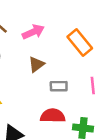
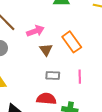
brown triangle: (36, 64) -> (46, 50), moved, turned -32

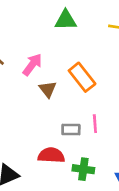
pink arrow: (35, 31) -> (32, 65), turned -30
gray rectangle: (53, 75) -> (71, 129), moved

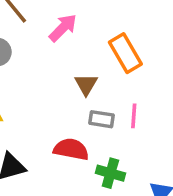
brown triangle: (48, 89) -> (86, 84), moved

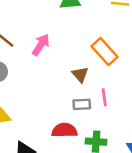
orange rectangle: (125, 53) -> (104, 52), moved
brown triangle: (86, 84) -> (80, 75), moved

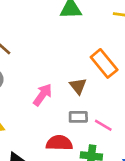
pink arrow: (41, 45) -> (43, 95), moved
pink line: (104, 97) -> (103, 125), moved, turned -54

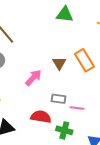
brown triangle: (78, 86) -> (59, 63), moved
pink line: (103, 125) -> (77, 108), turned -32

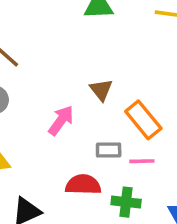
orange rectangle: (84, 60) -> (143, 120), moved

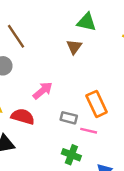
brown triangle: (101, 90) -> (74, 47), moved
red semicircle: (83, 185) -> (23, 117), moved

